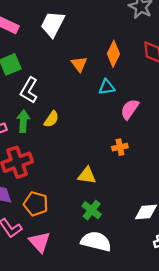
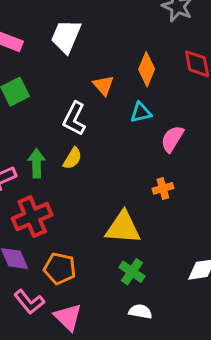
white L-shape: (29, 90) -> (74, 119), moved
yellow triangle: (87, 175) -> (123, 228), size x1.5
white semicircle: (96, 241) -> (140, 312), size x0.6

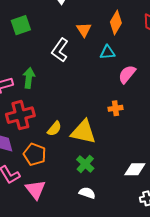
yellow semicircle: (72, 158) -> (54, 129), moved

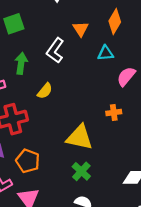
green arrow: (29, 78) -> (21, 63), moved
yellow semicircle: (54, 129) -> (45, 91), moved

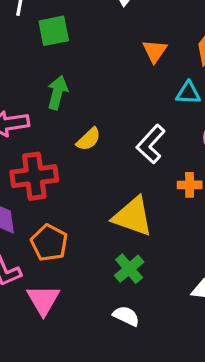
white L-shape: (55, 50) -> (151, 144), moved

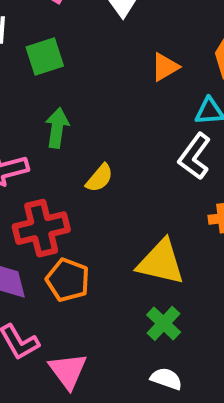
orange triangle: (155, 51) -> (165, 67), turned 32
white L-shape: (151, 144) -> (195, 156), moved
orange pentagon: (49, 243) -> (68, 280), moved

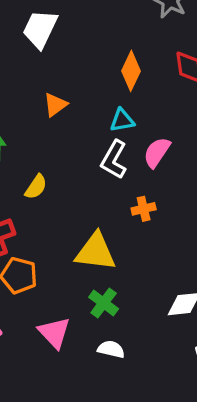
orange triangle: (165, 67) -> (55, 105), moved
pink triangle: (68, 371) -> (54, 333), moved

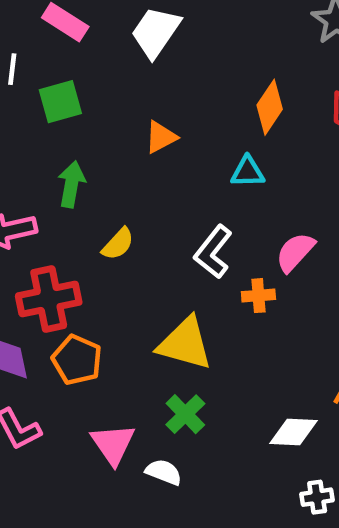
pink semicircle: (157, 152) -> (295, 252), moved
white L-shape: (114, 160) -> (213, 252), moved
white semicircle: (111, 349) -> (164, 472), moved

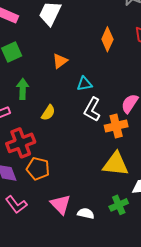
cyan triangle: (248, 172) -> (84, 84), moved
orange cross: (258, 296) -> (116, 126), size x1.5
yellow triangle: (185, 344) -> (116, 164), moved
green cross: (185, 414) -> (119, 205), moved, turned 30

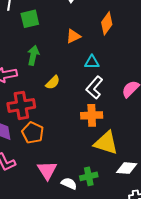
orange diamond: (107, 39) -> (107, 23), moved
orange cross: (116, 126) -> (92, 115), moved
green cross: (119, 205) -> (89, 176), moved

